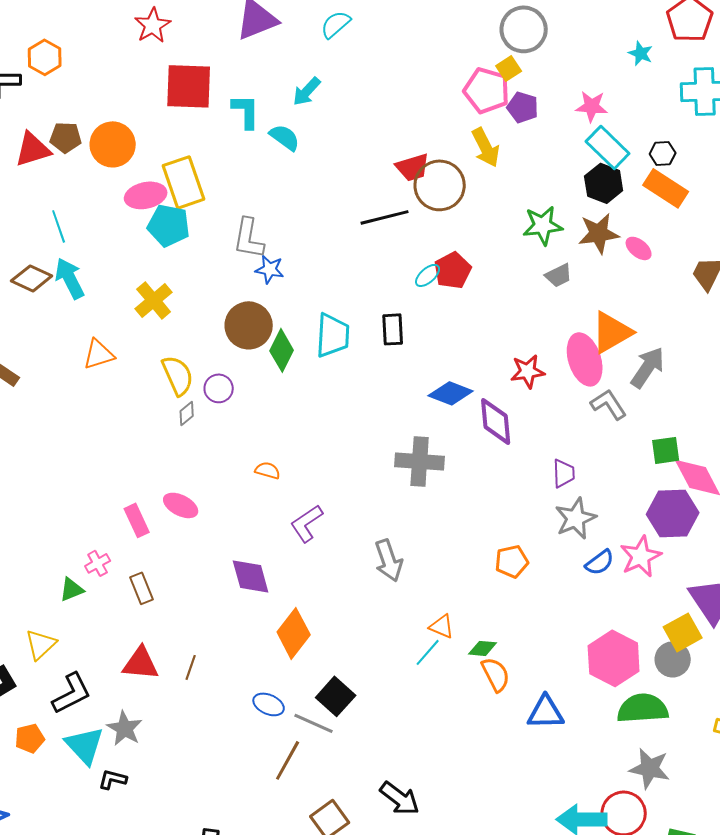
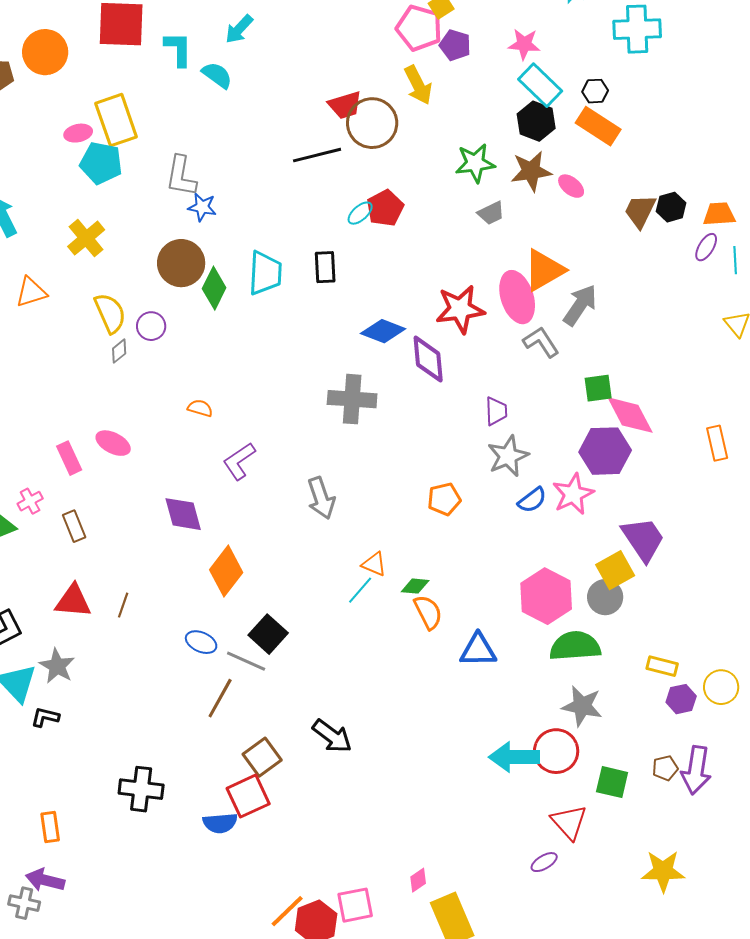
orange circle: (113, 144) -> (45, 52), moved
pink ellipse: (146, 195) -> (78, 133), size x0.7
red star: (528, 371) -> (460, 309), size x1.4

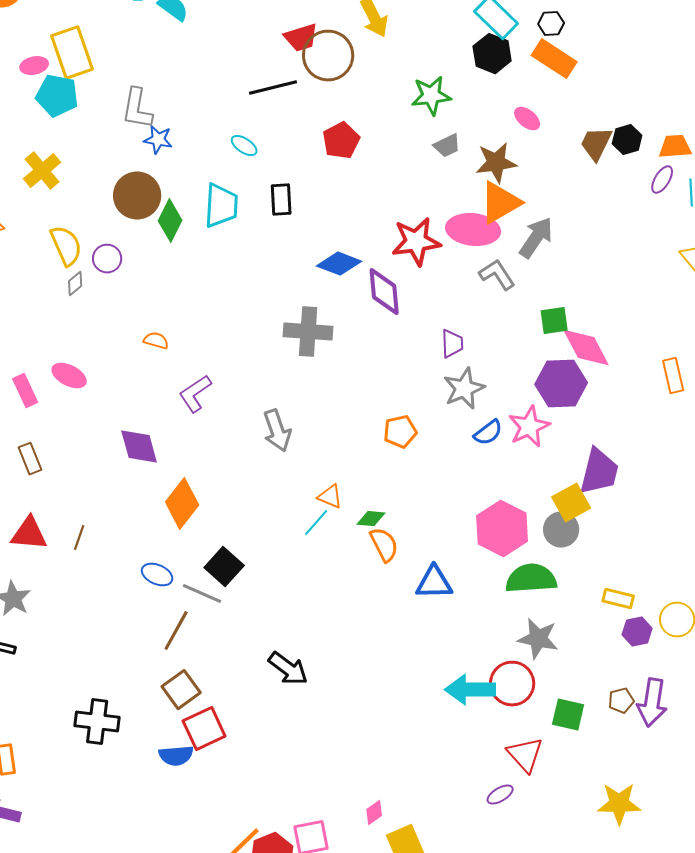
brown star: (531, 171) -> (496, 163), moved
cyan ellipse: (360, 213) -> (244, 146), moved, turned 76
pink ellipse: (517, 297) -> (473, 230), turned -66
purple trapezoid: (643, 539) -> (599, 472), turned 48
brown square: (262, 757) -> (181, 690), moved

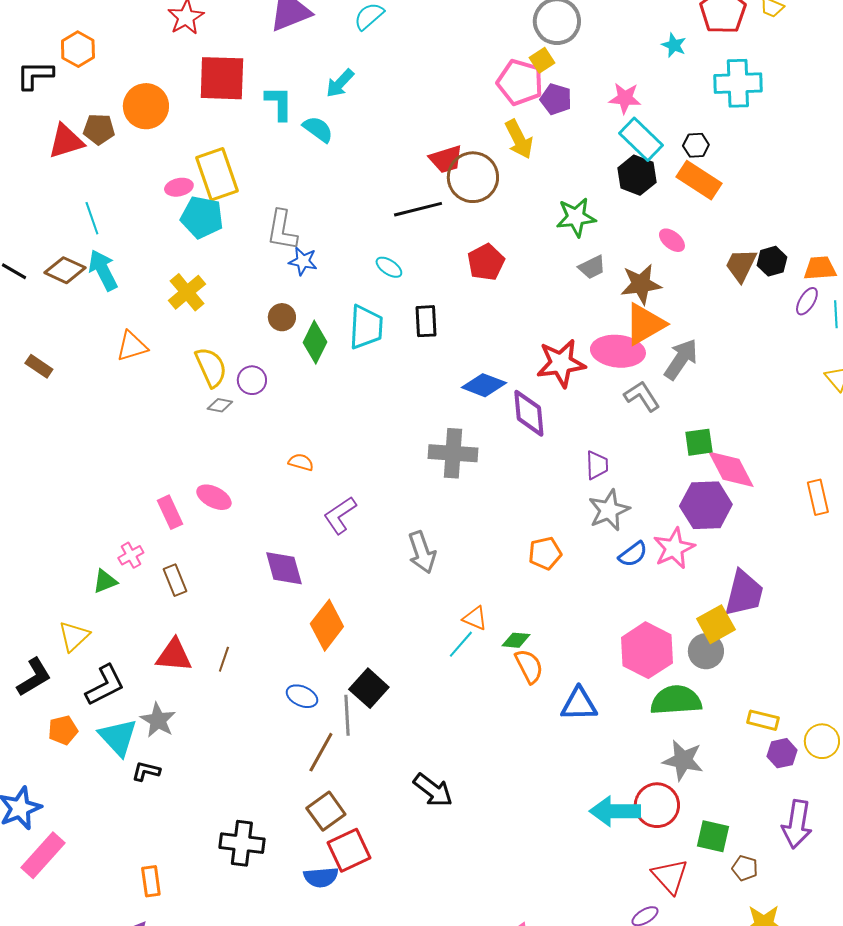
brown circle: (137, 196) -> (282, 317), size x0.6
gray diamond: (75, 284) -> (220, 405), turned 50
gray line: (202, 594) -> (347, 715), turned 63
brown pentagon: (621, 701) -> (745, 868), moved, turned 30

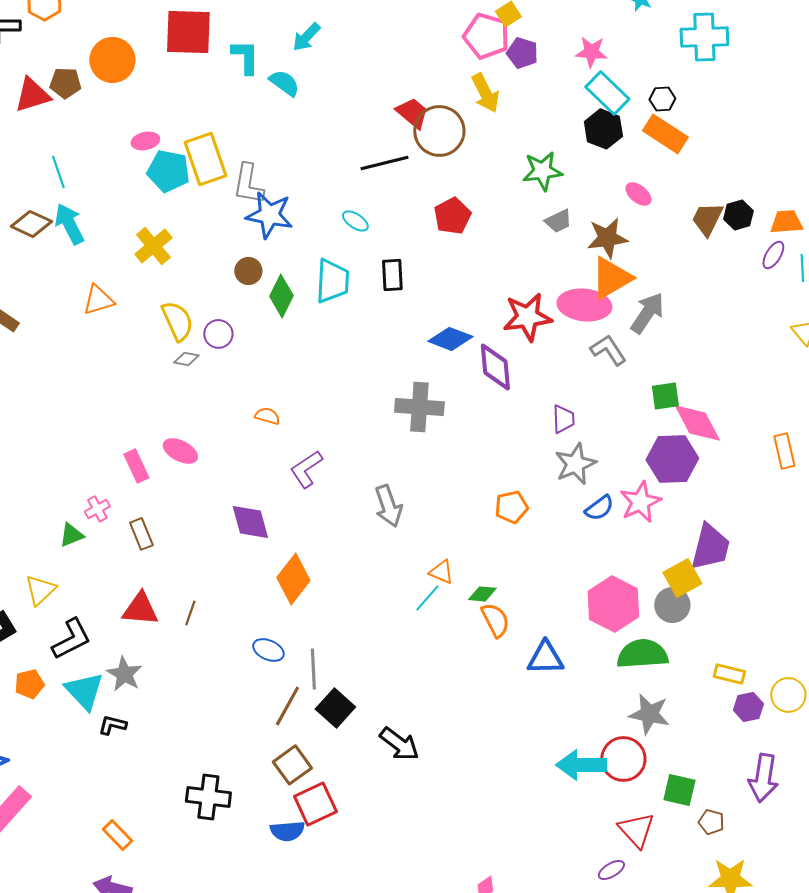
red trapezoid: (446, 159) -> (412, 113), turned -123
yellow rectangle: (217, 174) -> (205, 159), moved
blue star: (303, 261) -> (269, 215), size x1.6
black square: (369, 688) -> (335, 708), moved
orange rectangle: (151, 881) -> (117, 835), turned -36

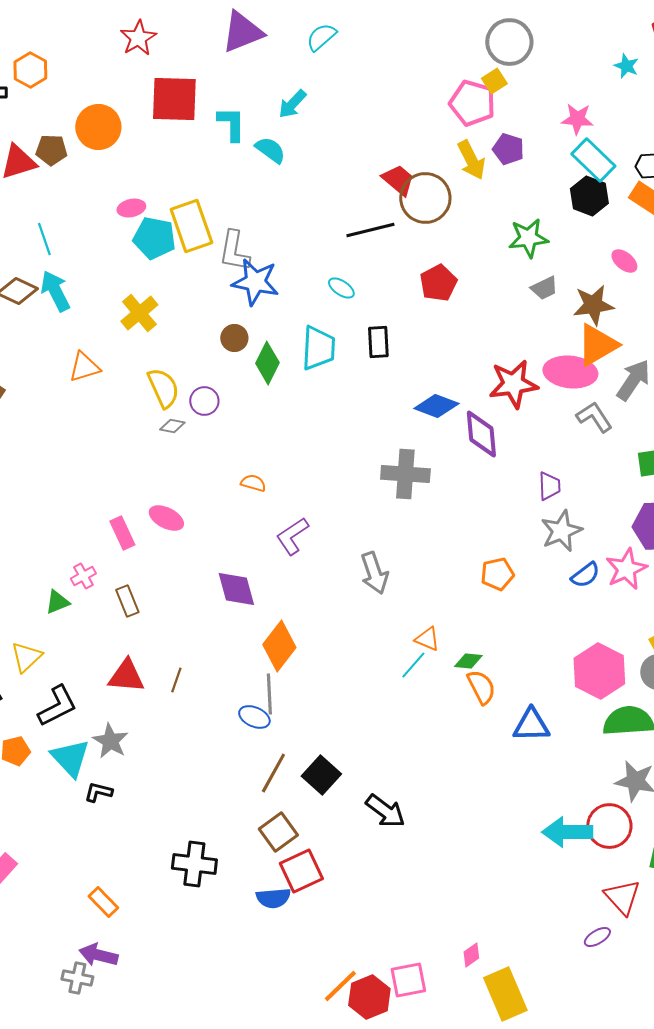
purple pentagon: (522, 53) -> (508, 149), moved
gray line: (313, 669) -> (269, 694), moved

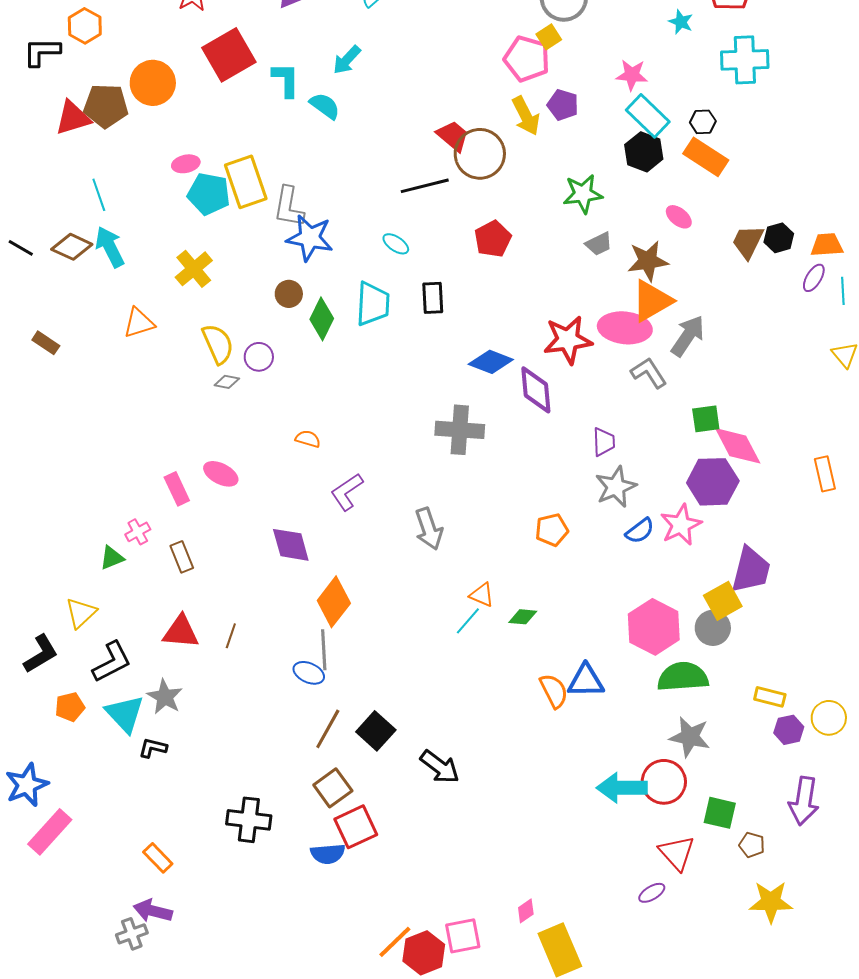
red square: (174, 99) -> (229, 55), turned -32
brown pentagon: (51, 150) -> (106, 106), size x1.4
orange semicircle: (481, 687) -> (554, 691), moved
gray cross: (77, 978) -> (132, 934), turned -32

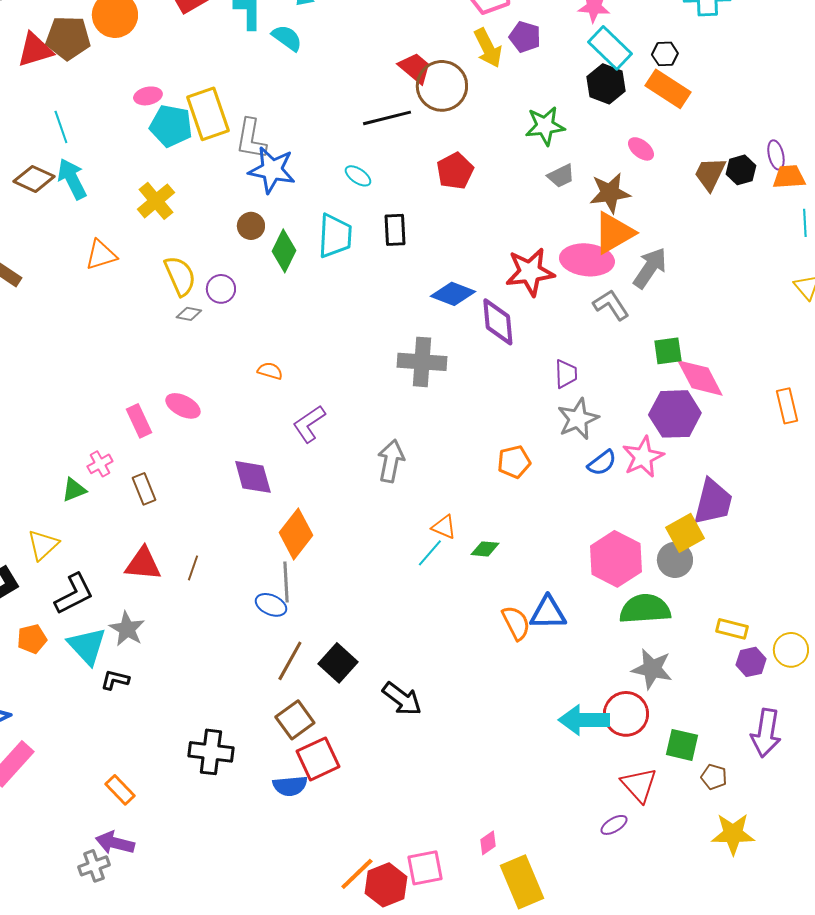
purple ellipse: (814, 278) -> (776, 155), moved, turned -44
gray arrow: (429, 529) -> (391, 461), turned -150

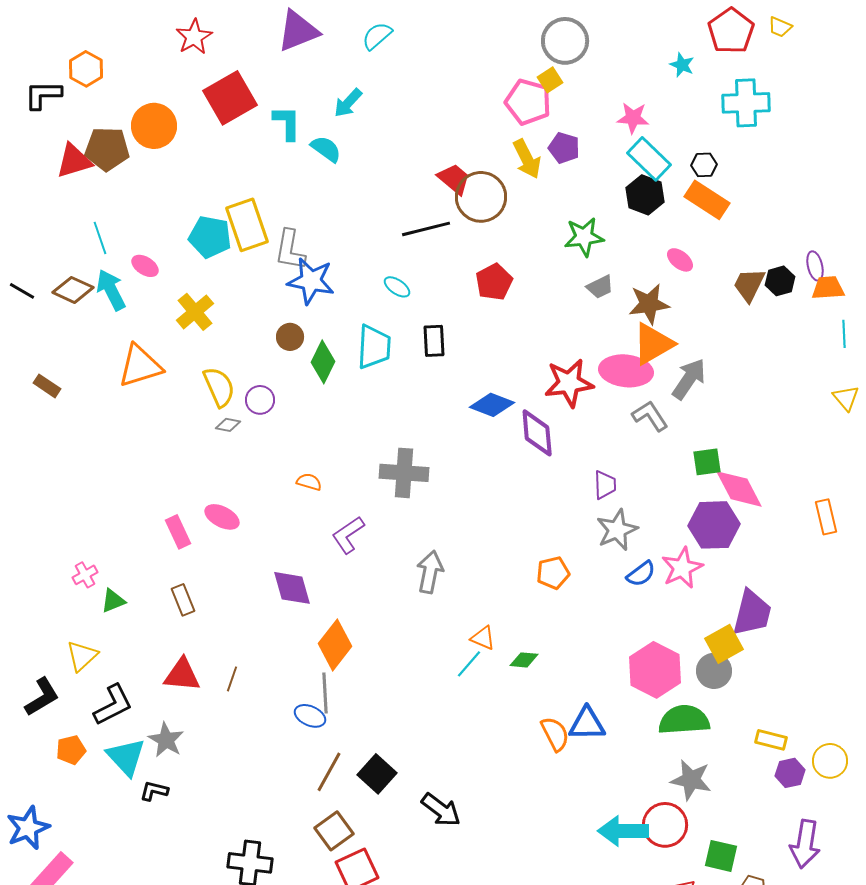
pink ellipse: (148, 96) -> (145, 266), moved, turned 44
orange triangle: (101, 255) -> (140, 366), size x1.4
gray cross: (422, 362) -> (404, 473), moved
pink cross: (100, 464) -> (85, 575), moved

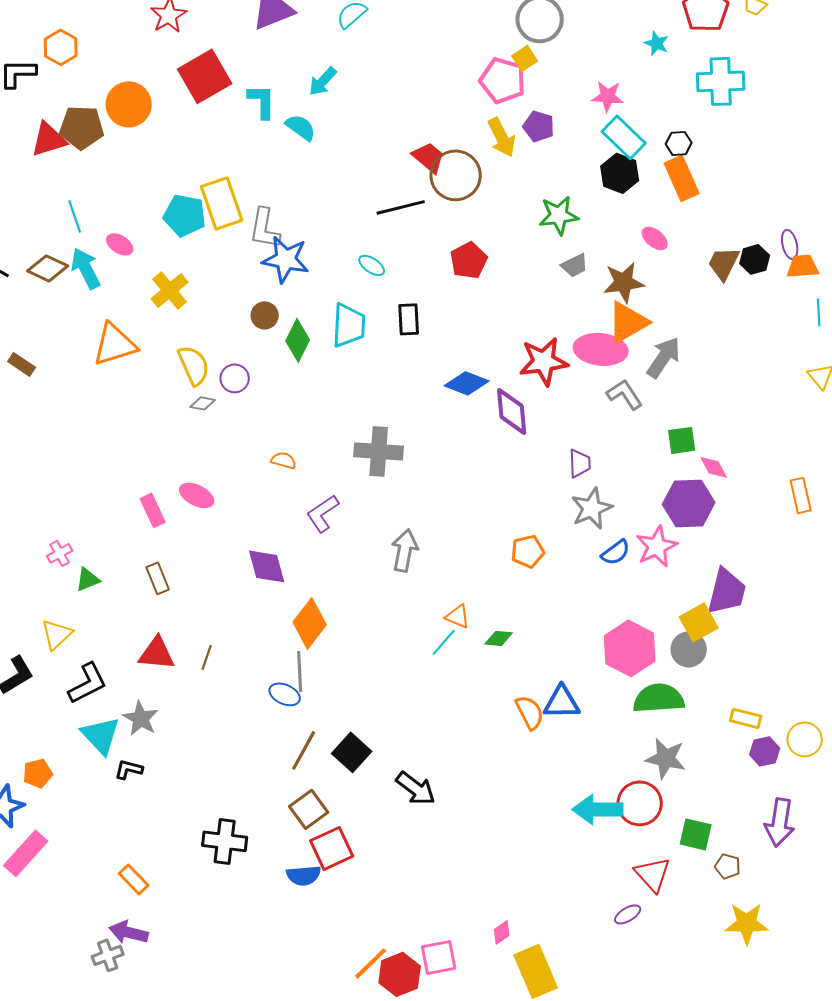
orange rectangle: (707, 200) -> (682, 178), turned 33
pink diamond: (739, 489) -> (714, 467), size x0.6
orange pentagon: (71, 750) -> (38, 773), moved

